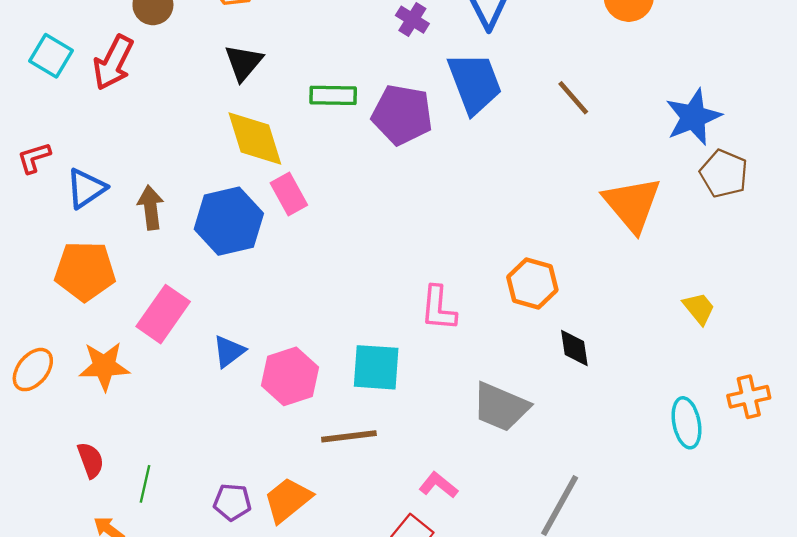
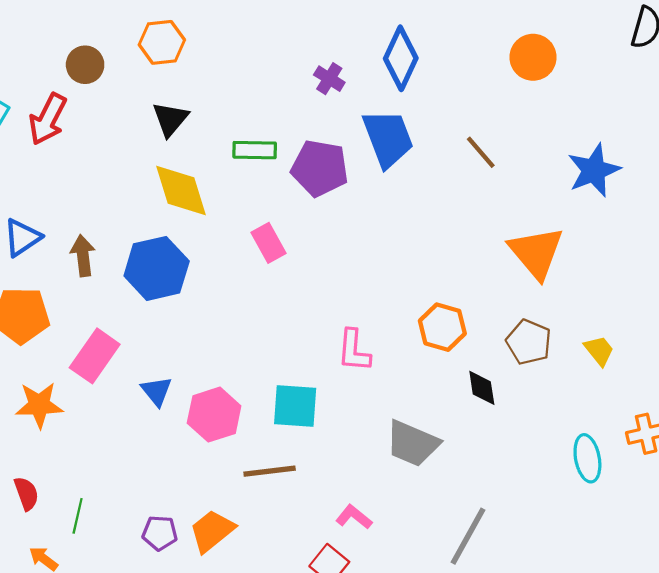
brown pentagon: (724, 174) -> (529, 342), moved
pink rectangle: (289, 194) -> (269, 243), moved
blue triangle: (229, 351) -> (157, 391), turned -32

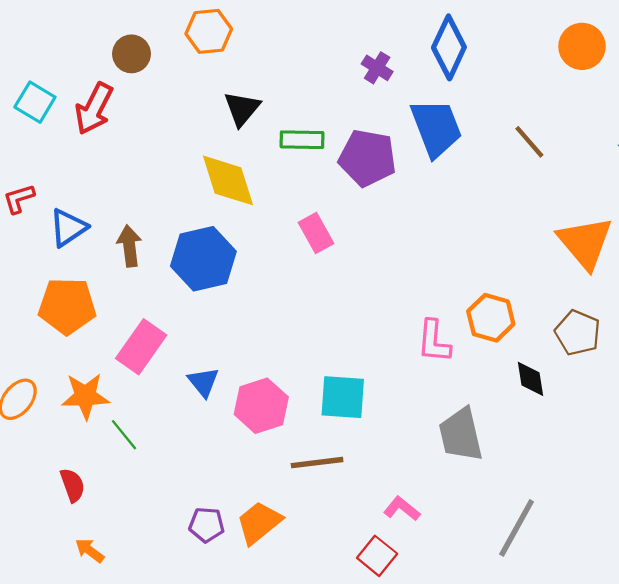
black triangle: (170, 119) -> (242, 109), moved
pink L-shape: (354, 351) -> (434, 341), moved
gray trapezoid: (412, 443) -> (461, 435), turned 54
green line: (78, 516) -> (124, 435), moved, turned -52

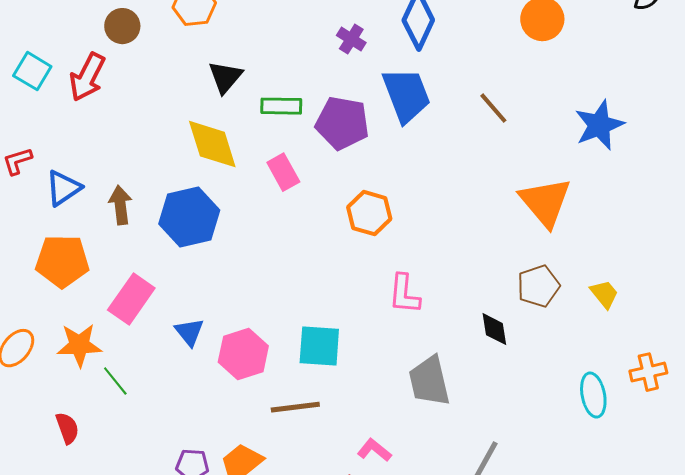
pink rectangle: (316, 233) -> (283, 172), moved
orange hexagon: (491, 318) -> (369, 213), moved
brown pentagon: (578, 333) -> (538, 286), turned 30

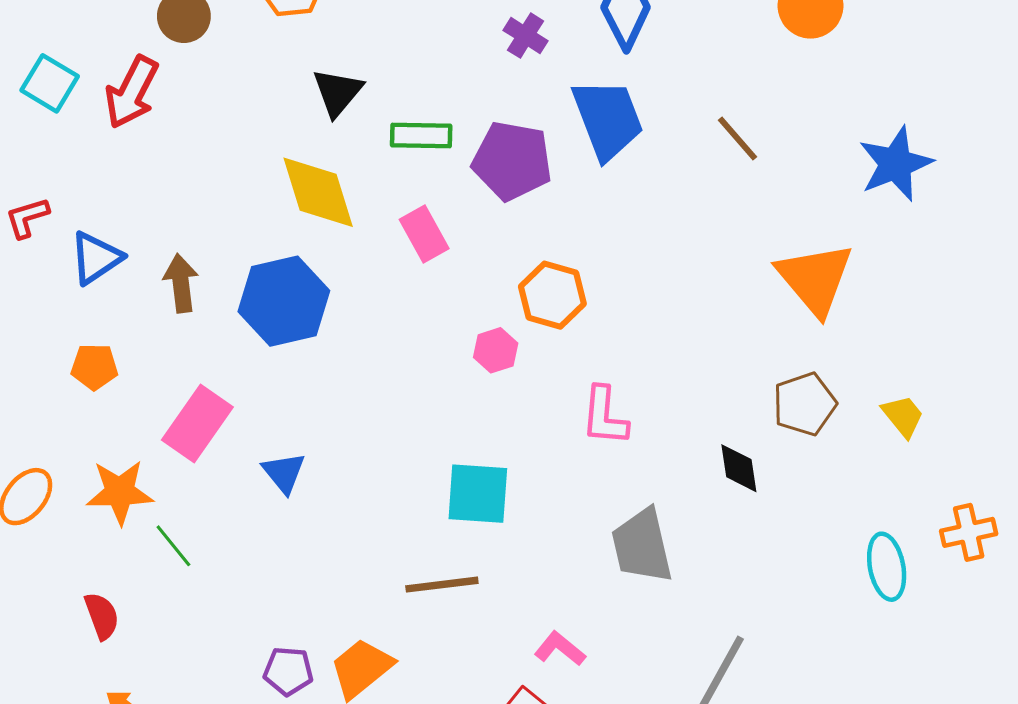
orange pentagon: (62, 261) -> (94, 367), size x0.6
pink hexagon: (243, 354) -> (496, 350), moved, size x0.6

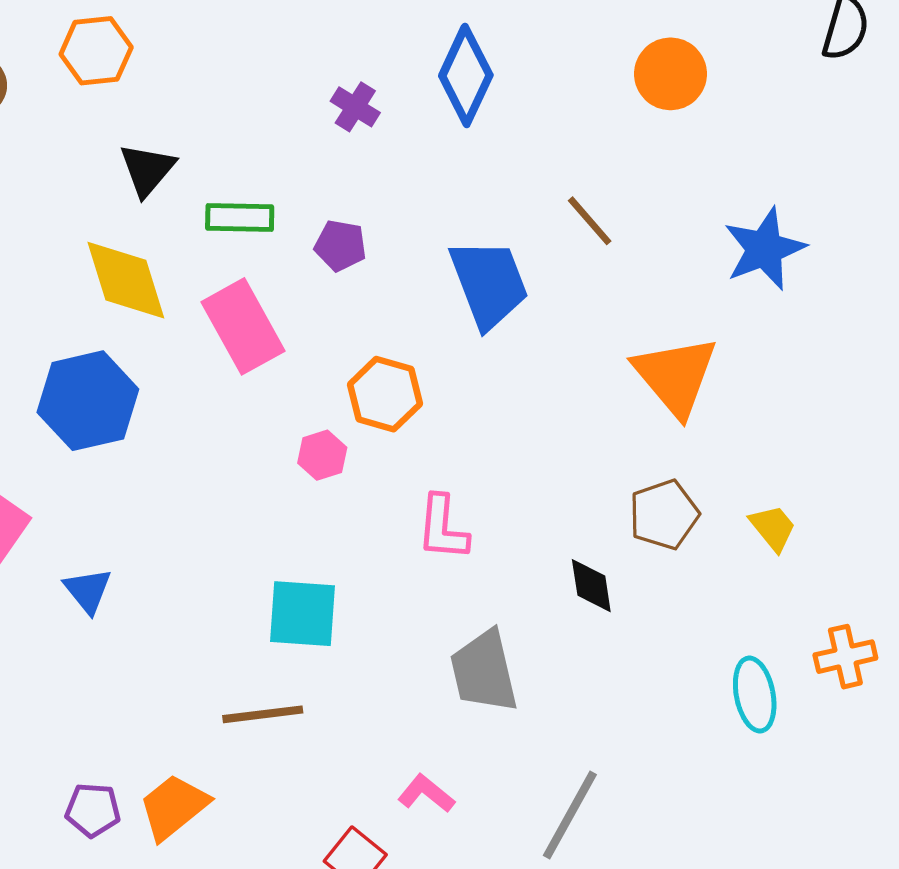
blue trapezoid: (608, 119) -> (489, 284), moved
purple pentagon: (512, 161) -> (340, 246), size x0.6
pink rectangle: (424, 234) -> (243, 326), size x1.5
pink L-shape: (560, 649) -> (426, 794), moved

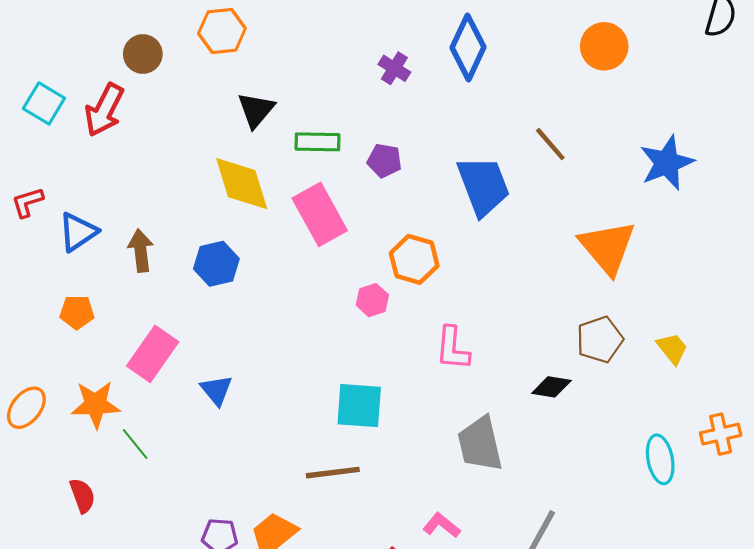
blue hexagon: (88, 401) -> (216, 264), size x0.7
black diamond: (591, 586) -> (551, 387), turned -72

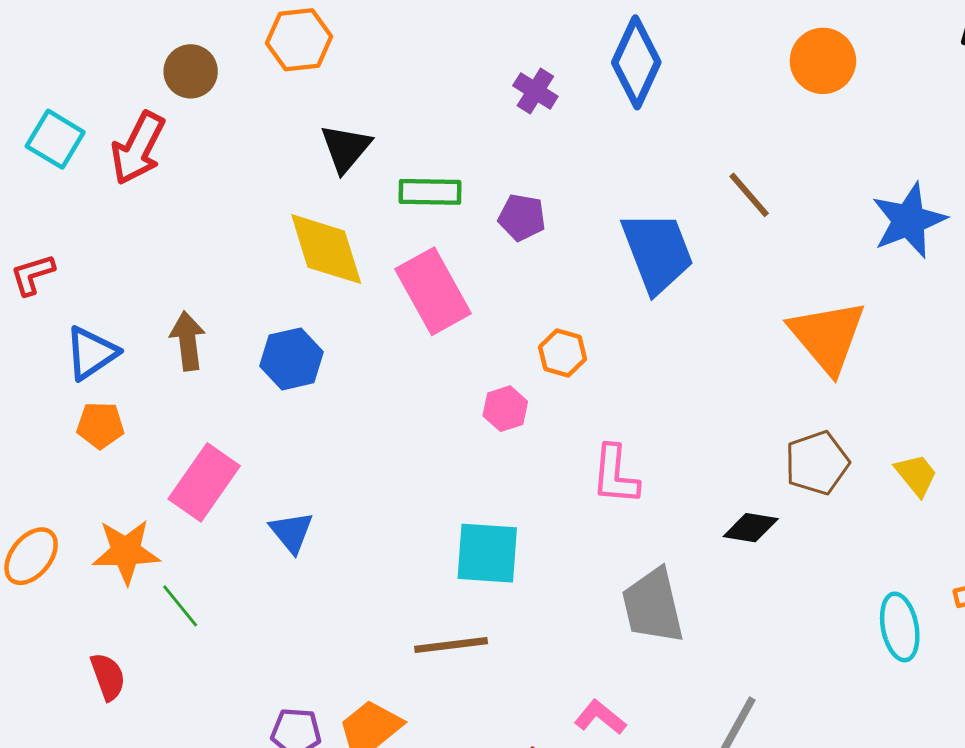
blue triangle: (78, 232) -> (91, 353), moved
orange hexagon: (414, 259) -> (563, 353), size x0.7

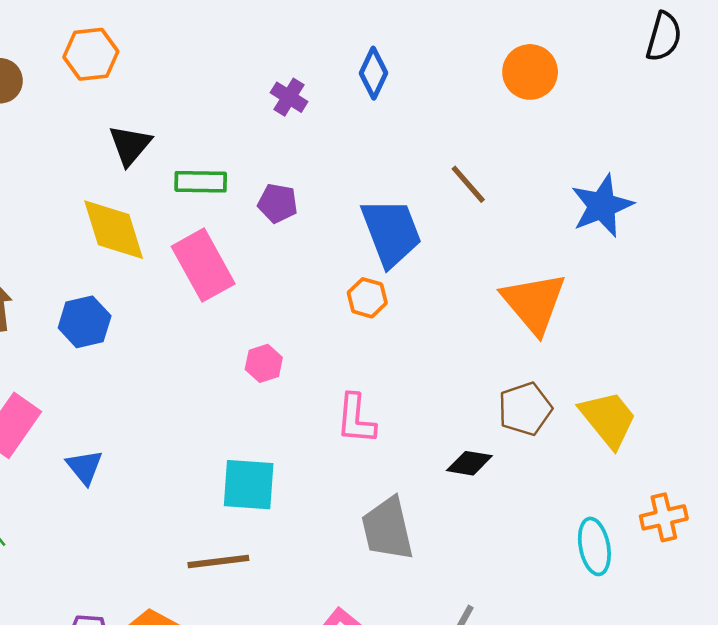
blue diamond: (636, 62) -> (374, 73), size x0.7
orange hexagon: (563, 353) -> (367, 298), moved
yellow trapezoid: (916, 475) -> (608, 419), size x1.6

